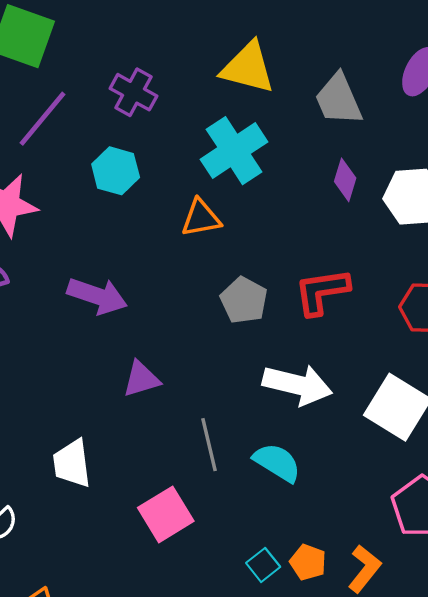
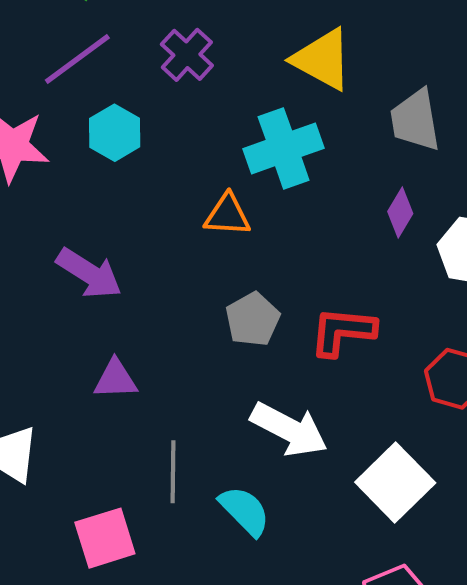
cyan hexagon: (116, 171) -> (115, 133), moved

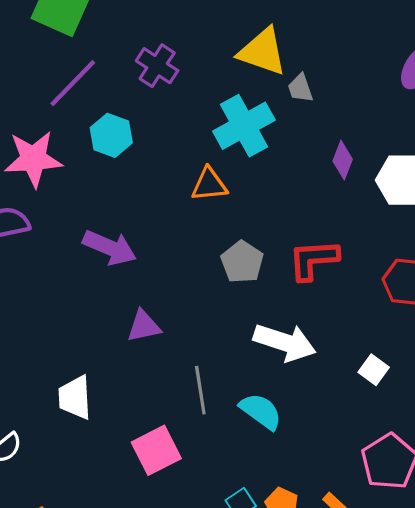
gray trapezoid: (415, 120) -> (300, 88), moved, size x0.6
white square: (395, 482) -> (374, 370), size x0.5

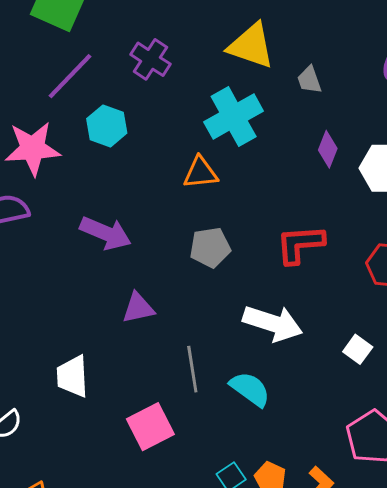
gray trapezoid: (300, 88) -> (309, 80), moved
gray pentagon: (242, 262) -> (210, 247), moved, turned 30

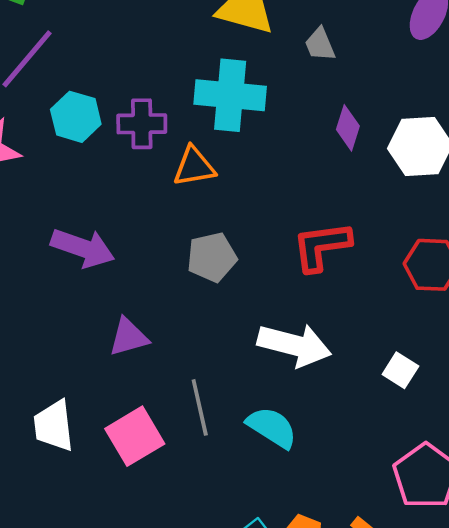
purple cross: (150, 59) -> (142, 124), moved, turned -30
cyan cross: (234, 116) -> (230, 95), turned 38
pink square: (150, 427) -> (135, 436), moved

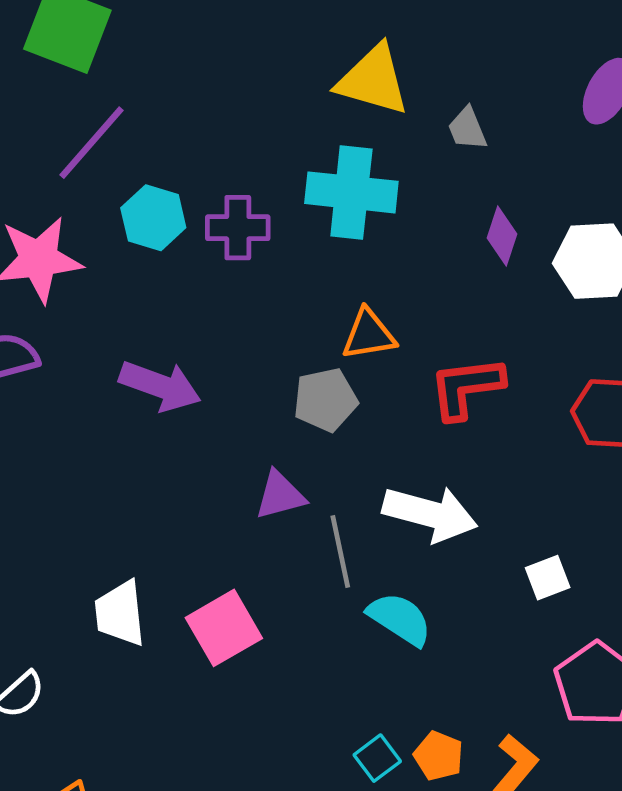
orange triangle: (194, 167) -> (369, 335), moved
purple triangle: (129, 337) -> (280, 495), moved
white square: (400, 370) -> (548, 578), moved, turned 36
gray line: (200, 407) -> (340, 552), moved

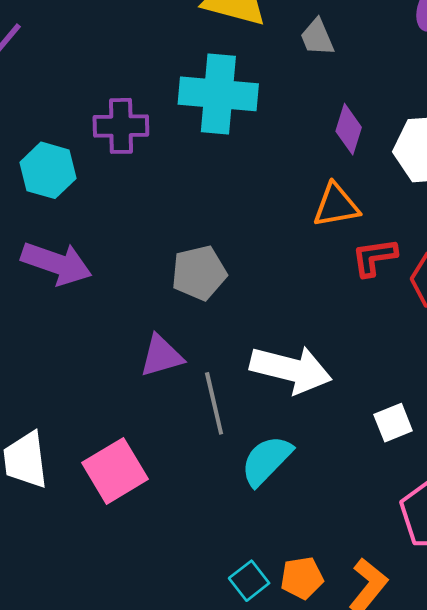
cyan hexagon: (153, 218) -> (48, 170), moved
orange triangle: (369, 335) -> (336, 205), moved
red L-shape: (466, 387) -> (374, 257), moved, size x0.7
cyan semicircle: (400, 619) -> (266, 460), turned -78
orange pentagon: (439, 756) -> (302, 578), turned -30

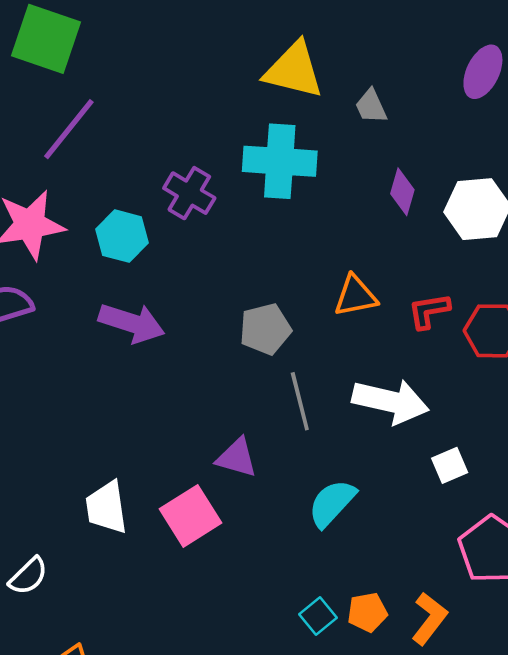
purple cross: (121, 126) -> (189, 193), turned 33
orange triangle: (336, 205) -> (355, 296), moved
purple triangle: (161, 356) -> (237, 458), moved, turned 33
white arrow: (291, 369) -> (390, 401), moved
gray line: (214, 403) -> (300, 401), moved

